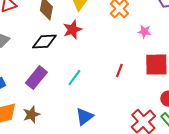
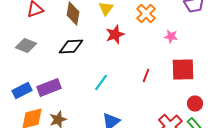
red star: (72, 30) -> (115, 34), moved
purple rectangle: (36, 78) -> (49, 88), moved, turned 30

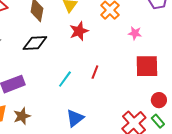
red line: (146, 76) -> (95, 72), moved

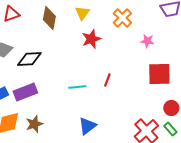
black diamond: (35, 43) -> (29, 59), moved
cyan line: (65, 79) -> (77, 87), turned 48

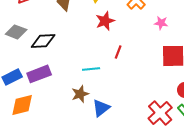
red line: (107, 80) -> (118, 52), moved
brown star: (34, 124) -> (80, 94), moved

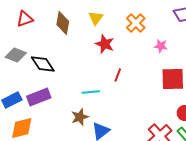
red star: (105, 21) -> (105, 44), turned -30
black diamond: (43, 41) -> (43, 64), turned 60

